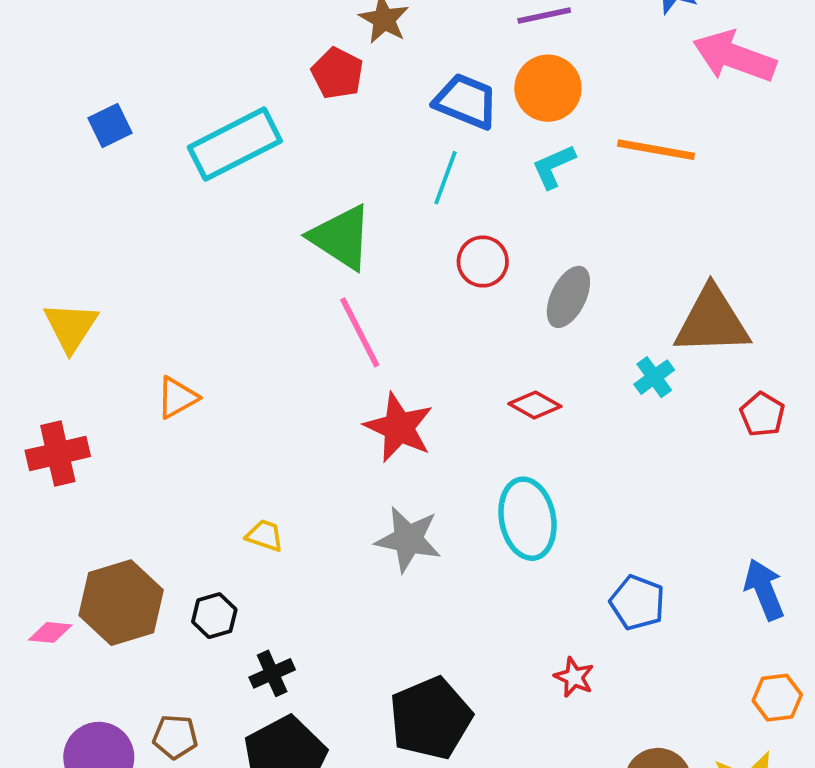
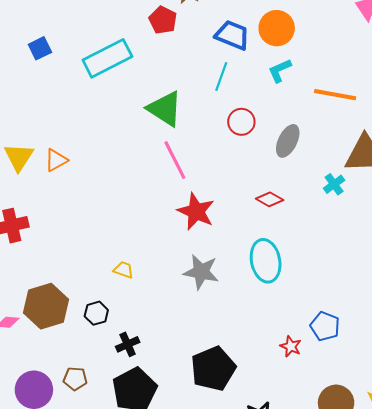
orange line: (656, 150) -> (335, 95), moved
orange triangle: (177, 398) -> (56, 160), moved
blue pentagon: (637, 603) -> (325, 326), moved

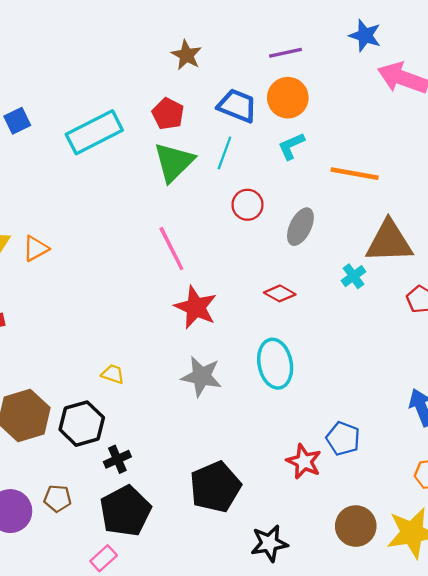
red pentagon: (163, 20) -> (168, 114), moved
green triangle: (165, 109) -> (174, 162), moved, turned 42
black hexagon: (96, 313) -> (82, 424), size x1.6
red star: (291, 346) -> (304, 462), size x1.4

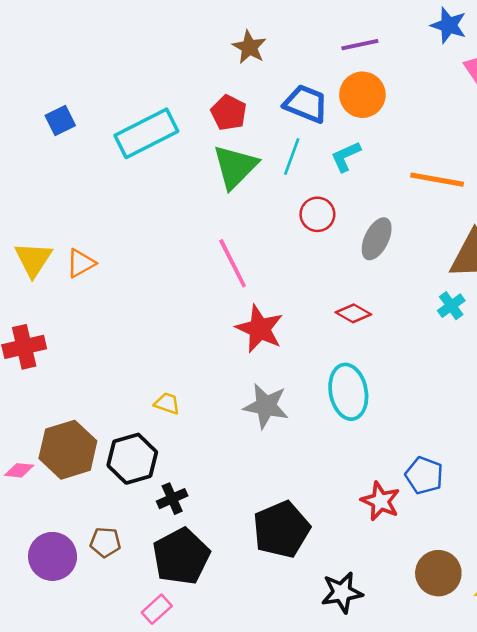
cyan L-shape: (291, 146) -> (346, 156), moved
cyan cross: (353, 276) -> (451, 306), moved

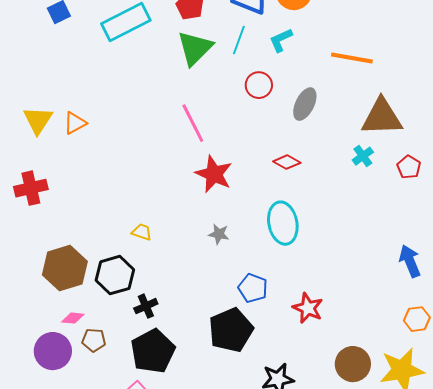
gray star: (266, 406) -> (219, 234), size x0.6
pink diamond: (19, 470) -> (73, 318), moved
blue pentagon: (424, 475) -> (253, 288), moved

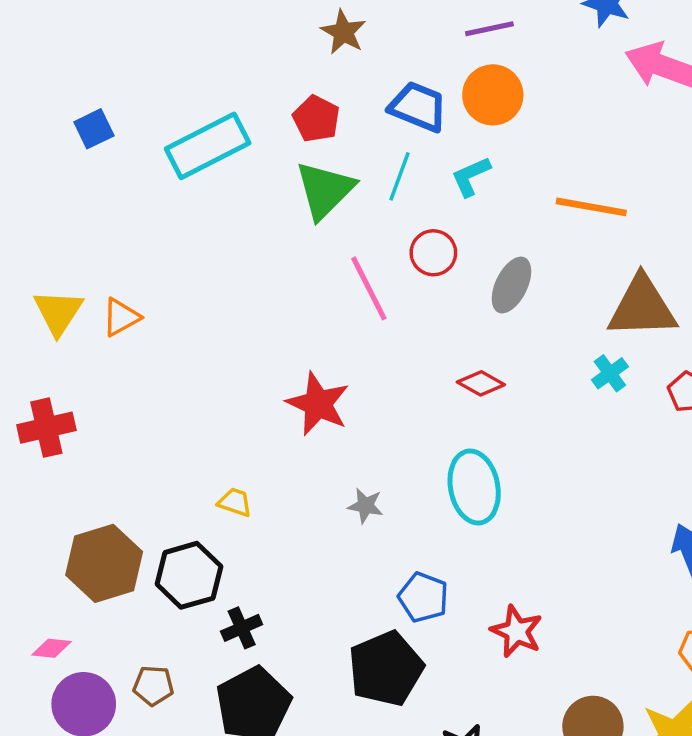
pink line: (193, 123) -> (369, 288), moved
red star: (214, 174) -> (318, 404), moved
pink diamond: (73, 318) -> (51, 648), moved

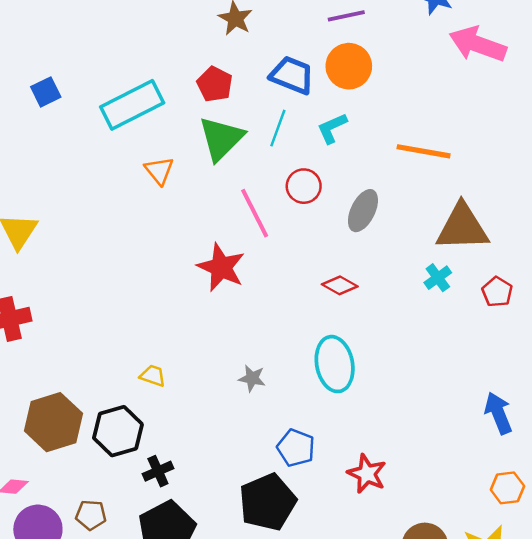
orange triangle: (121, 317) -> (159, 171), moved, turned -40
red star: (318, 404) -> (221, 267), moved

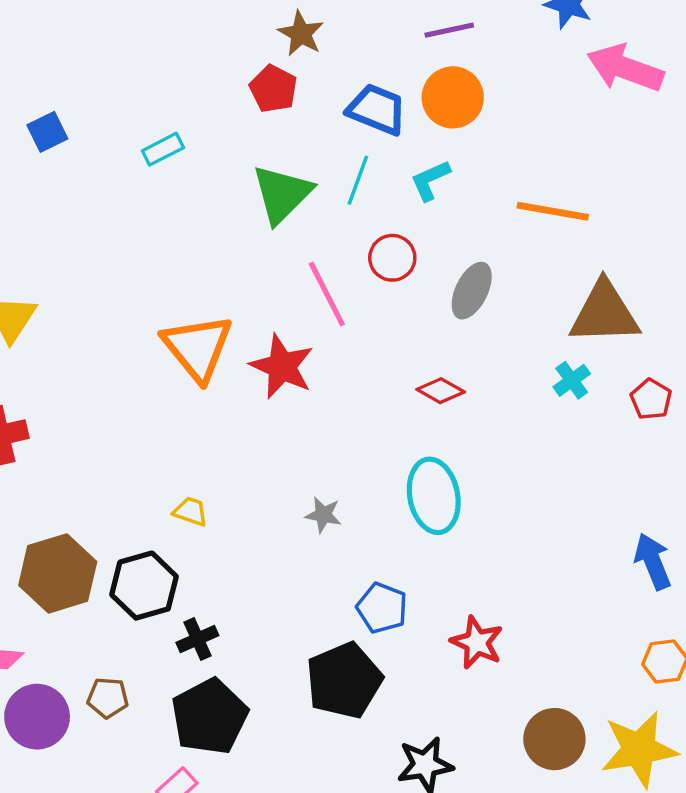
red pentagon: (215, 84) -> (273, 89), moved
cyan rectangle: (132, 105) -> (163, 149), size x0.5
orange triangle: (159, 171) -> (197, 348), moved, size x1.8

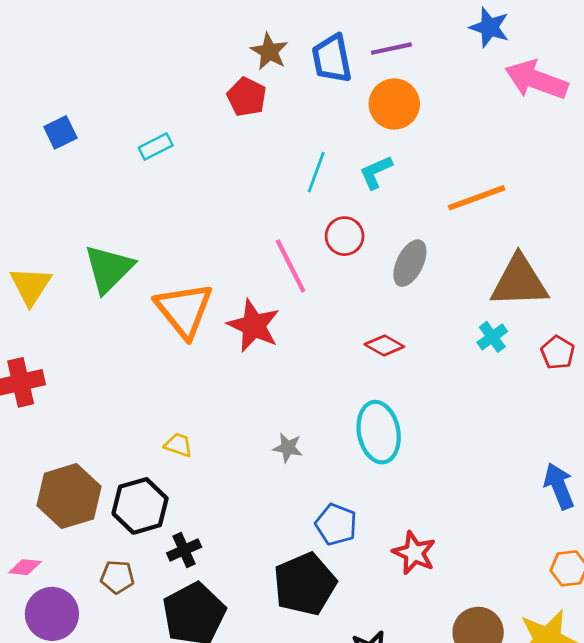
blue trapezoid: (377, 109) -> (332, 59), moved, turned -123
green triangle: (282, 194) -> (109, 269), moved
orange line: (553, 211) -> (477, 198), turned -30
brown pentagon: (108, 698) -> (117, 577), moved

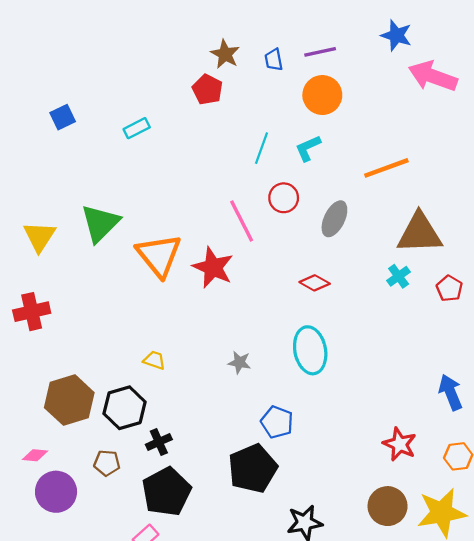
blue trapezoid: (332, 59) -> (274, 60), size x0.6
red star: (414, 553) -> (400, 444), moved

